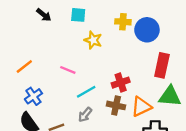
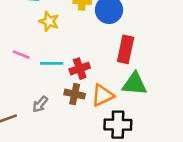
cyan line: (86, 92) -> (52, 63), moved, turned 30

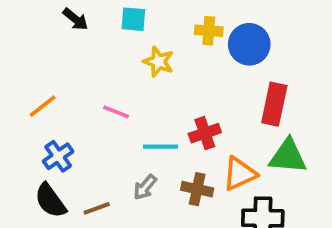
cyan line: (52, 63) -> (160, 147), moved
brown cross: (75, 94) -> (197, 189), moved

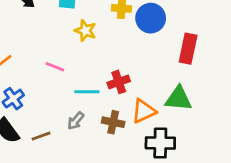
red rectangle: (274, 104) -> (188, 49), moved

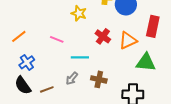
red cross: (119, 82) -> (103, 36), moved, turned -35
orange triangle: (144, 111) -> (128, 40), moved

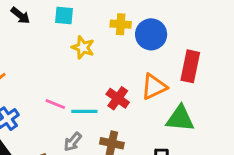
red cross: (103, 36) -> (118, 98), moved
pink line: (57, 39) -> (55, 104), moved

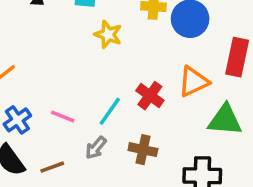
pink line: (55, 104) -> (63, 116), moved
cyan line: (84, 111) -> (110, 111), turned -55

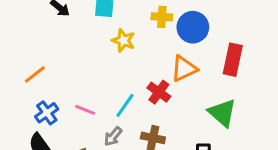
orange triangle: (194, 82) -> (184, 69), moved
green triangle: (225, 120) -> (222, 113), turned 36

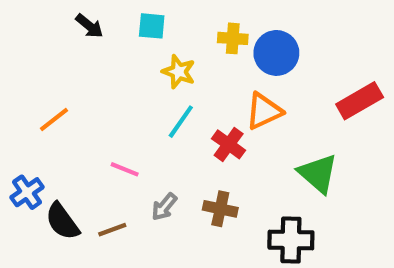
red rectangle: (233, 60) -> (360, 101), moved, turned 48
cyan line: (125, 105) -> (181, 122), moved
blue cross: (47, 113) -> (27, 192), moved

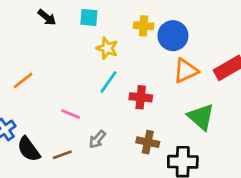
orange triangle: (264, 111) -> (186, 71), moved
red cross: (229, 144) -> (141, 97), turned -30
brown cross: (220, 209) -> (148, 142), moved

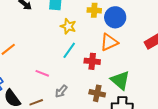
orange triangle: (186, 71) -> (109, 42), moved
green triangle: (201, 117) -> (120, 80), moved

